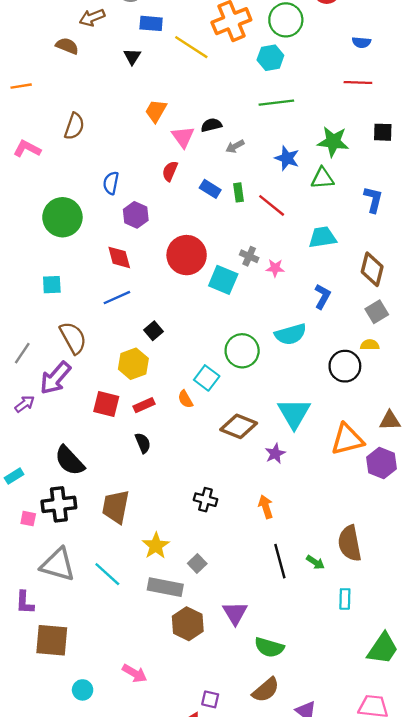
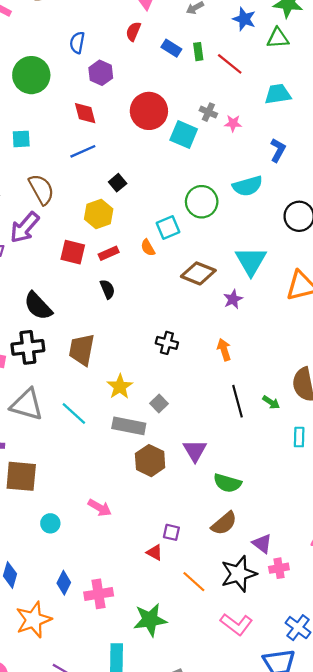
cyan square: (207, 378) -> (168, 227), turned 30

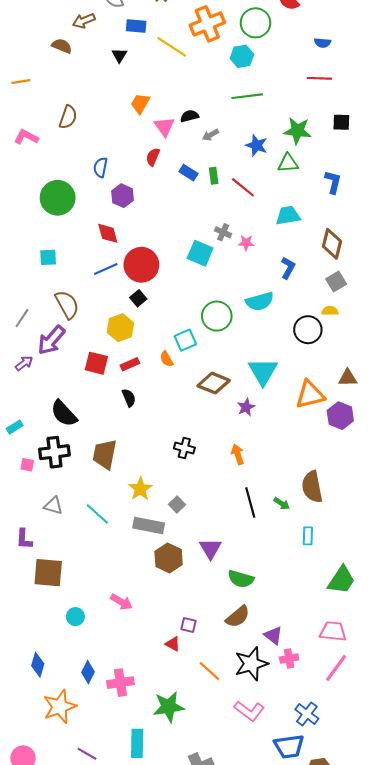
red circle: (149, 111) -> (141, 265), moved
gray triangle: (27, 405) -> (53, 506), size x0.6

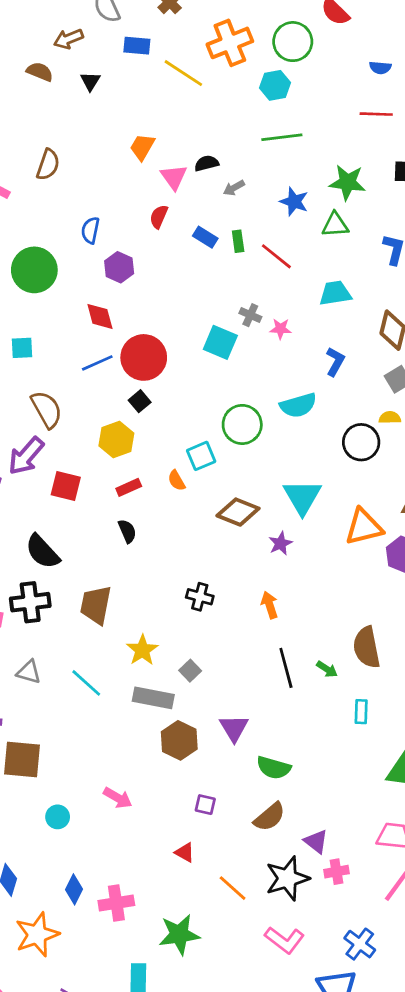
black triangle: (119, 55) -> (90, 81), moved
red square: (96, 363) -> (66, 486), moved
purple square: (188, 625) -> (205, 805), moved

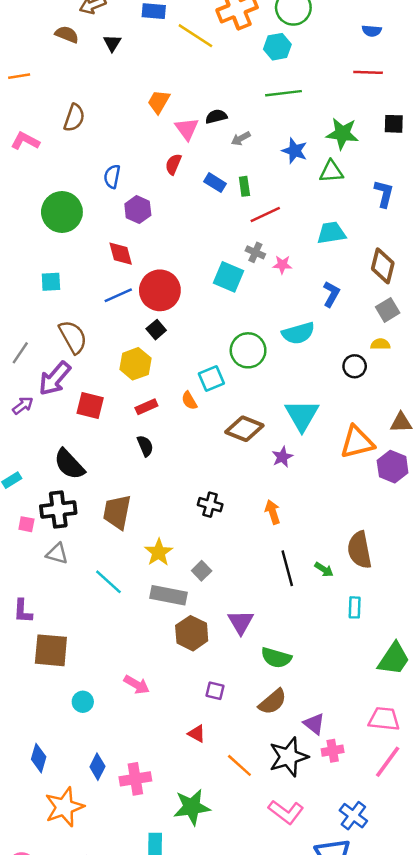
red line: (276, 256) -> (265, 214), moved, turned -64
black circle: (361, 442) -> (355, 366), size x0.7
gray triangle: (29, 672) -> (57, 554), moved

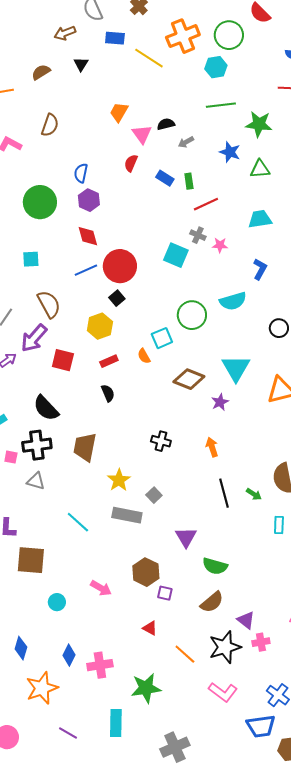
brown semicircle: (67, 34) -> (41, 72), moved, turned -54
green star: (342, 134) -> (259, 124), moved
purple hexagon: (138, 210) -> (89, 200), moved
cyan line: (108, 582) -> (78, 522), moved
brown hexagon: (192, 633) -> (146, 572), moved

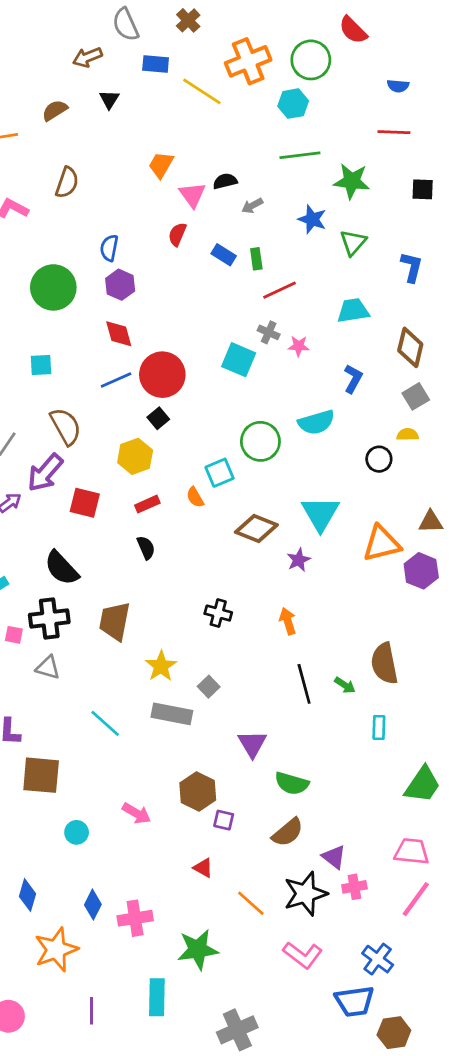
green triangle: (260, 169) -> (353, 242), turned -45
purple line: (68, 733) -> (92, 1011), turned 60

